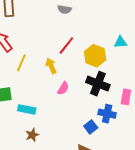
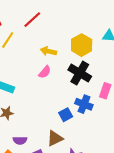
red line: (66, 45) -> (32, 20), moved
yellow arrow: (51, 66) -> (48, 51), moved, turned -63

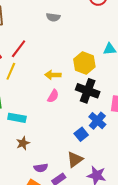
red line: (32, 20) -> (19, 49), moved
blue cross: (84, 104) -> (97, 121), turned 30

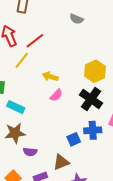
yellow arrow: (53, 75) -> (50, 77), moved
blue cross: (97, 121) -> (93, 130), turned 30
brown star: (23, 143) -> (15, 133), size x1.5
purple semicircle: (41, 168) -> (30, 152), moved

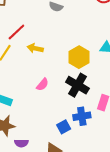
yellow arrow: (50, 77) -> (35, 48), moved

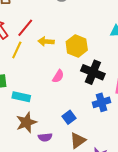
yellow hexagon: (79, 57) -> (77, 46), moved
blue square: (64, 127) -> (69, 117), moved

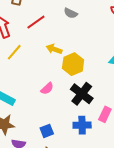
red line: (25, 28) -> (36, 22), moved
yellow arrow: (46, 41) -> (54, 49), moved

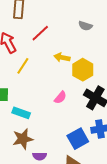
gray semicircle: (71, 13) -> (85, 26), moved
blue square: (47, 131) -> (78, 139), moved, size x1.5

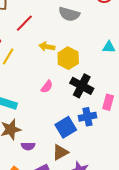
gray semicircle: (85, 26) -> (69, 14), size x1.5

